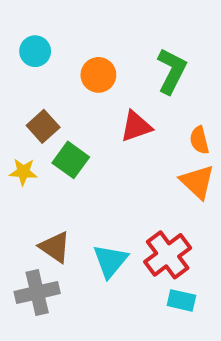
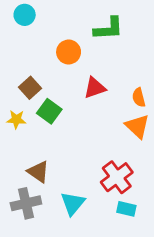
cyan circle: (35, 51) -> (25, 15), moved
green L-shape: (172, 71) -> (108, 29), moved, turned 60
cyan triangle: (110, 261) -> (73, 203), moved

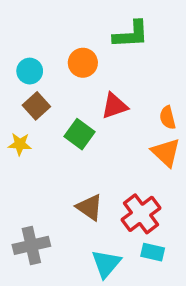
cyan circle: (25, 15) -> (30, 71), moved
green square: (49, 111) -> (80, 134), moved
brown triangle: (38, 172) -> (89, 207), moved
cyan triangle: (73, 203) -> (106, 264), moved

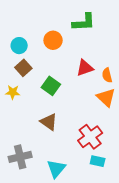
red triangle: (114, 106) -> (85, 68), moved
brown triangle: (89, 207) -> (49, 122), moved
cyan triangle: (106, 264) -> (56, 169), moved

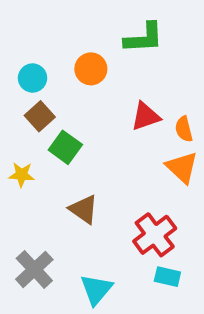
green square: (51, 86) -> (65, 147), moved
yellow star: (13, 92) -> (22, 175), moved
gray cross: (20, 157) -> (34, 269), turned -30

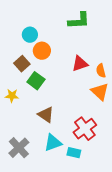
orange circle: (91, 69) -> (42, 51), moved
cyan circle: (33, 78) -> (30, 35), moved
cyan rectangle: (167, 277) -> (74, 153), moved
cyan triangle: (96, 289) -> (53, 143), moved, turned 30

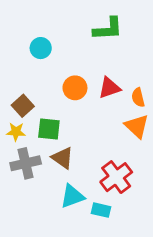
orange circle: (42, 51) -> (75, 88), moved
brown square: (22, 64) -> (23, 106), moved
green square: (36, 81) -> (49, 129), moved, turned -30
gray cross: (19, 148) -> (26, 163), moved, turned 30

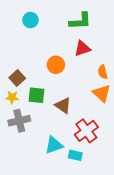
cyan circle: (41, 48) -> (30, 20), moved
red triangle: (109, 88) -> (82, 49), moved
brown triangle: (63, 158) -> (63, 105), moved

